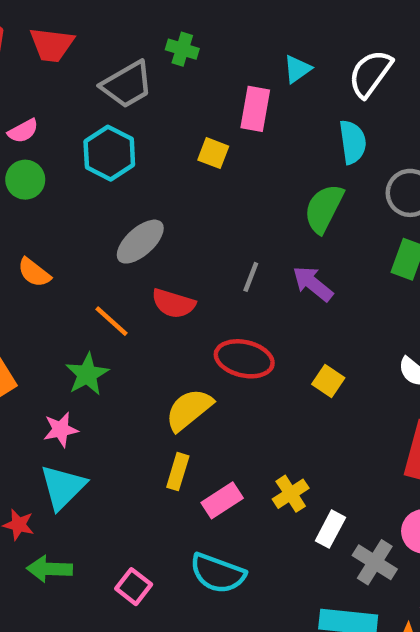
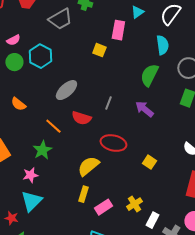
cyan hexagon: (109, 153) -> (40, 56), moved
gray line: (251, 277) -> (108, 103), moved
yellow square: (328, 381) -> (149, 162), moved

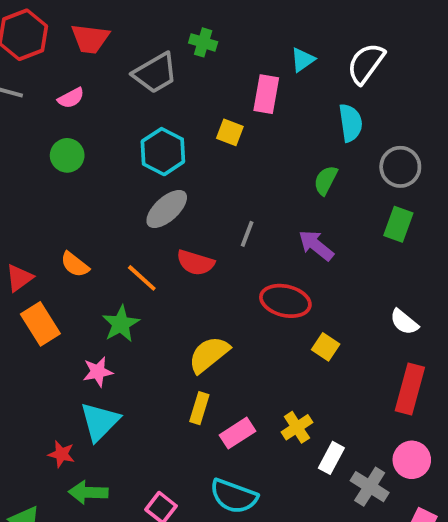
pink semicircle: (13, 40) -> (71, 98), moved
cyan hexagon: (40, 56) -> (163, 152), moved
green semicircle: (149, 75) -> (326, 180), size x0.7
orange semicircle: (18, 104) -> (75, 265), moved
red ellipse: (113, 143) -> (285, 301), moved

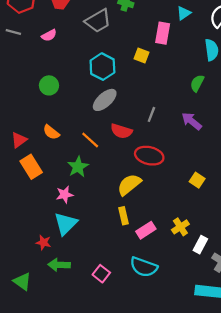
green circle: (67, 155) -> (49, 85), moved
red ellipse: (285, 301) -> (149, 156), moved
yellow rectangle: (199, 408) -> (124, 216), turned -30

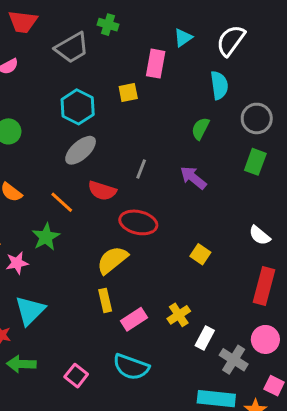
yellow square: (141, 55) -> (128, 92), turned -32
pink star: (65, 195) -> (17, 263), moved

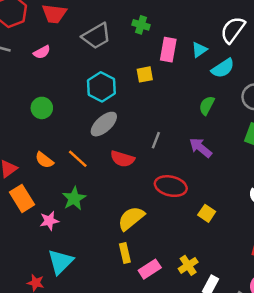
green cross: (108, 25) -> (141, 25), moved
cyan triangle: (183, 38) -> (199, 50), moved
cyan semicircle: (219, 85) -> (223, 68), turned 65
orange line: (62, 202) -> (78, 159), moved
red ellipse: (138, 222) -> (171, 186), moved

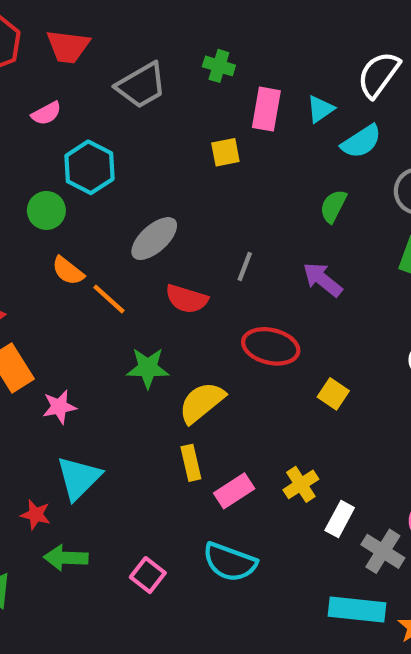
cyan hexagon: (101, 87) -> (90, 167), moved
orange semicircle: (44, 160) -> (68, 271), moved
green star: (74, 198) -> (148, 368), moved, turned 30

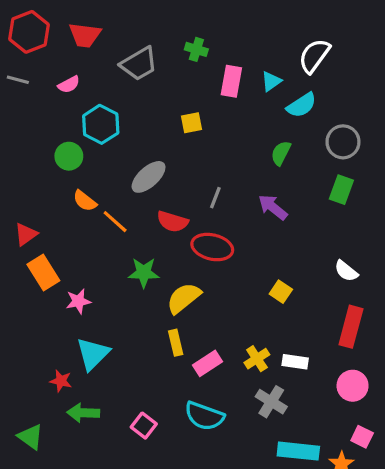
yellow square: (225, 152) -> (192, 123), moved
red ellipse: (271, 346) -> (212, 247), moved
white rectangle: (340, 519) -> (295, 362), moved, turned 70
gray cross: (383, 551) -> (271, 402), moved

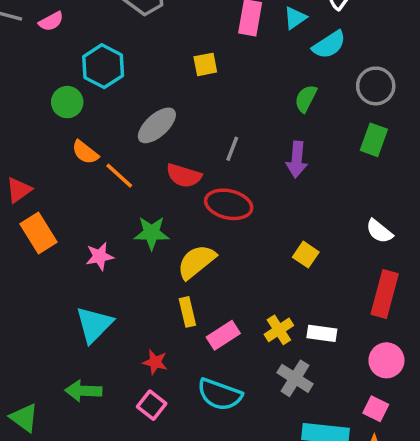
pink semicircle: (69, 84) -> (51, 21), moved
purple arrow: (273, 207) -> (297, 159), turned -124
pink star: (78, 301) -> (100, 256), moved
red star: (61, 381) -> (155, 362), moved
pink square: (362, 437) -> (376, 409), moved

